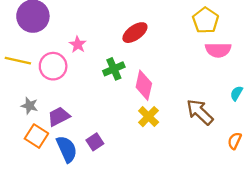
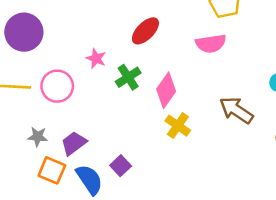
pink star: (78, 44) -> (96, 58), moved
pink semicircle: (218, 50) -> (211, 44), moved
pink diamond: (144, 85) -> (166, 90), turned 32

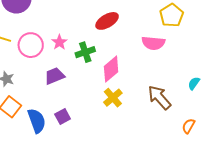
pink star: (96, 58) -> (59, 42), moved
purple trapezoid: (74, 143) -> (54, 76), moved

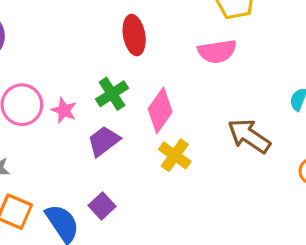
red ellipse: (107, 21) -> (134, 35), turned -55
pink star: (59, 42) -> (64, 110), moved
purple trapezoid: (54, 76) -> (104, 141), moved

